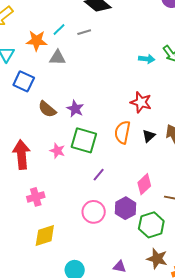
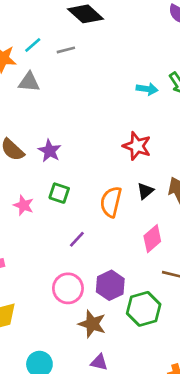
orange semicircle: (122, 132) -> (111, 202), moved
green square: (84, 140) -> (59, 193), size x0.6
pink diamond: (144, 184) -> (152, 239), moved
brown star: (157, 259) -> (92, 324), moved

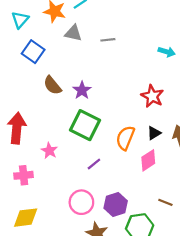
gray line: (66, 50) -> (108, 40), moved
green square: (59, 193) -> (85, 125), size x1.8
pink star: (24, 205) -> (49, 151), moved
pink diamond: (152, 239) -> (148, 160), moved

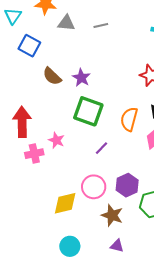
pink cross: (24, 175) -> (34, 154), moved
yellow diamond: (26, 218) -> (65, 203), moved

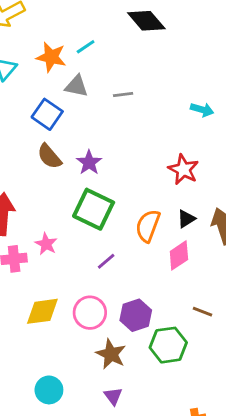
blue square: (29, 46) -> (47, 114), moved
yellow diamond: (65, 203) -> (42, 311), moved
purple triangle: (117, 246) -> (113, 396), turned 32

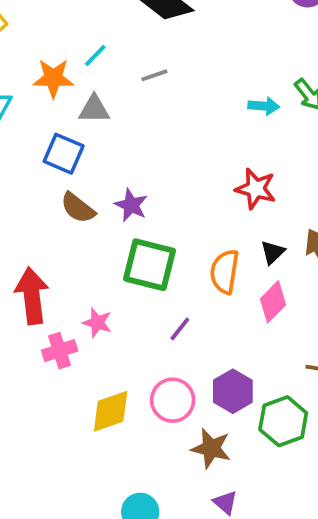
gray line: (123, 94) -> (154, 75), moved

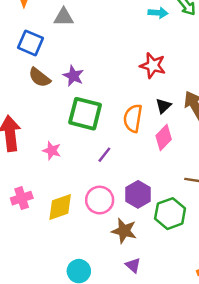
gray triangle: (94, 109) -> (64, 17), moved
pink cross: (60, 351) -> (22, 198), moved

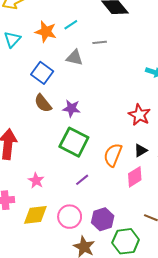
purple star: (73, 76) -> (71, 108), turned -30
pink star: (52, 151) -> (36, 181), moved

